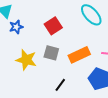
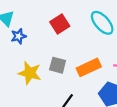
red square: (53, 26) -> (60, 24), moved

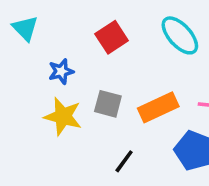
blue star: (19, 36) -> (61, 71), moved

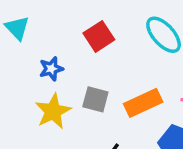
yellow star: (63, 116) -> (53, 111), turned 30

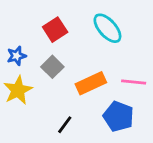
gray square: (95, 99) -> (52, 67), moved, turned 30

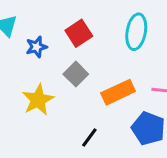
cyan ellipse: (107, 28) -> (136, 32), turned 52
blue star: (17, 56) -> (37, 47), moved

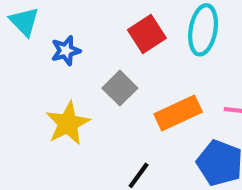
red square: (79, 33) -> (147, 34), moved

